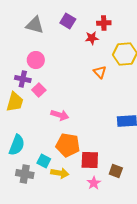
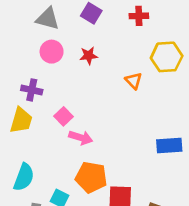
red star: (92, 38) -> (89, 56), moved
pink circle: (36, 60) -> (52, 52), moved
pink square: (39, 90) -> (63, 116), moved

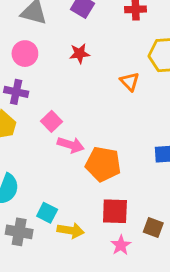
pink circle: (52, 52) -> (25, 54), moved
orange pentagon: (91, 177) -> (103, 164), moved

